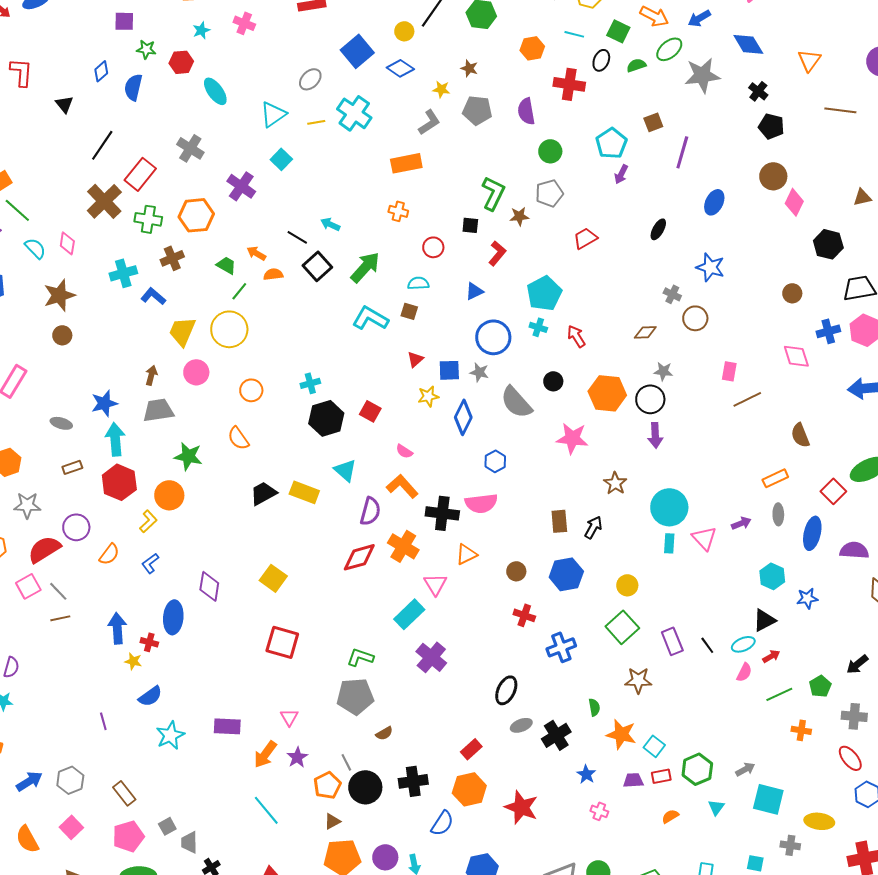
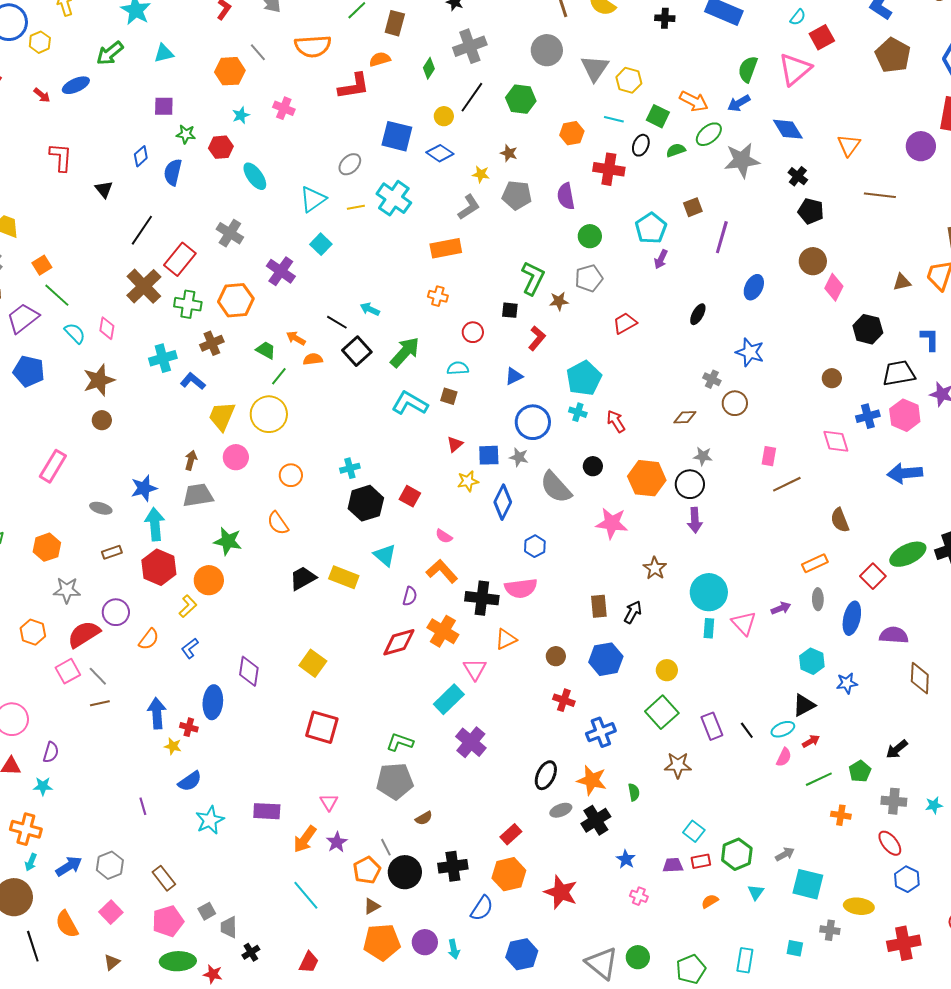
blue square: (357, 51) -> (397, 136), turned -36
purple semicircle: (370, 511) -> (410, 596), size x0.7
orange star: (621, 734) -> (592, 780), moved

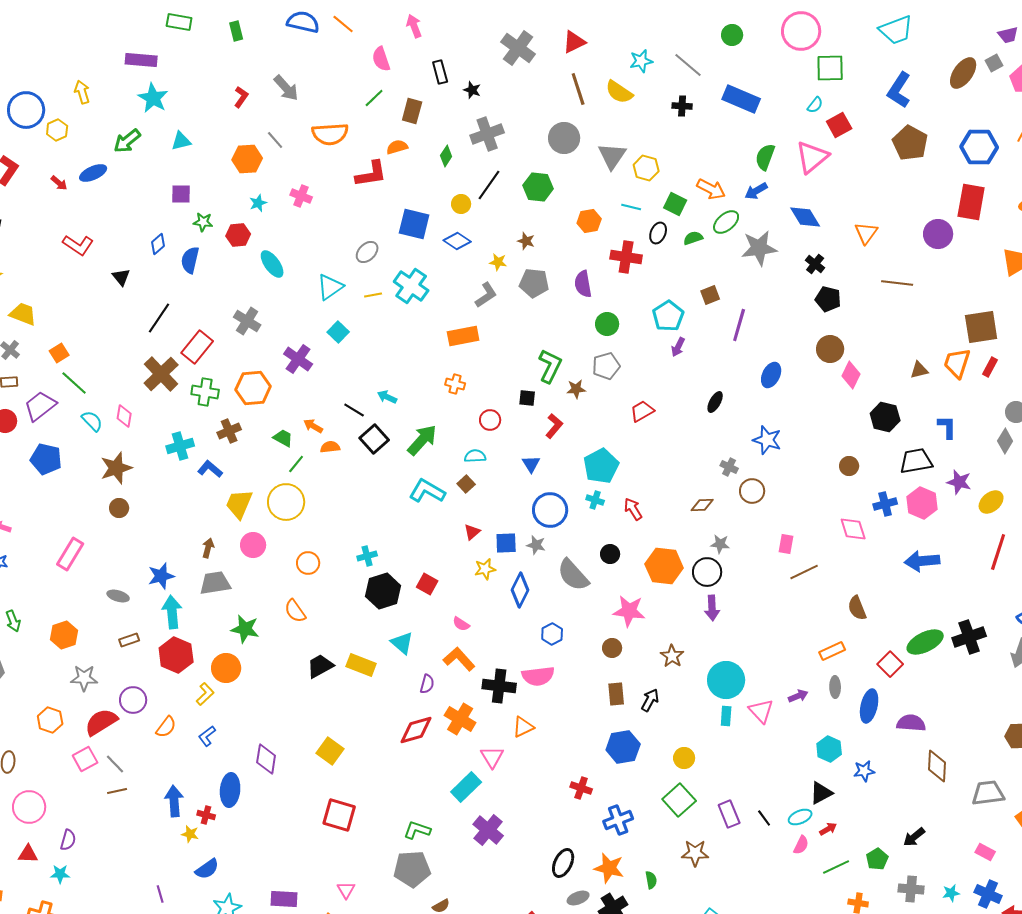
red L-shape: (61, 157) -> (78, 245), turned 120
blue triangle: (514, 376) -> (531, 464), turned -36
brown square: (449, 396) -> (466, 484), turned 30
brown circle: (556, 656) -> (612, 648), moved

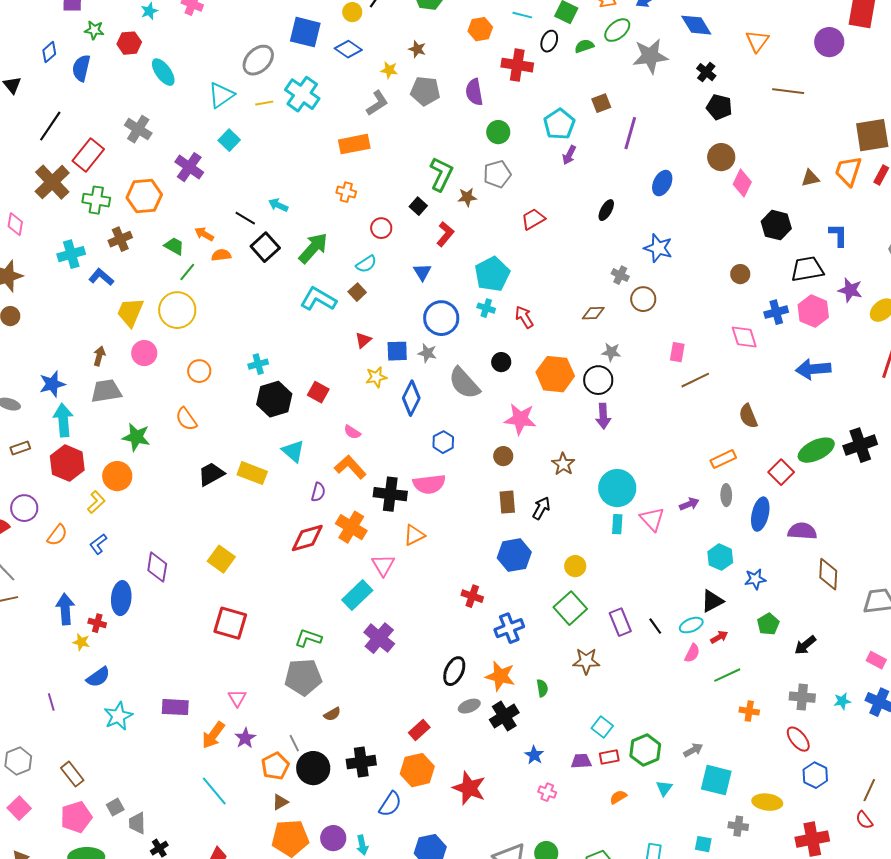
gray ellipse: (367, 252) -> (258, 60), size x1.4
black square: (527, 398) -> (418, 206), turned 36
cyan semicircle: (475, 456) -> (366, 264), turned 150
green pentagon: (877, 859) -> (768, 624), moved

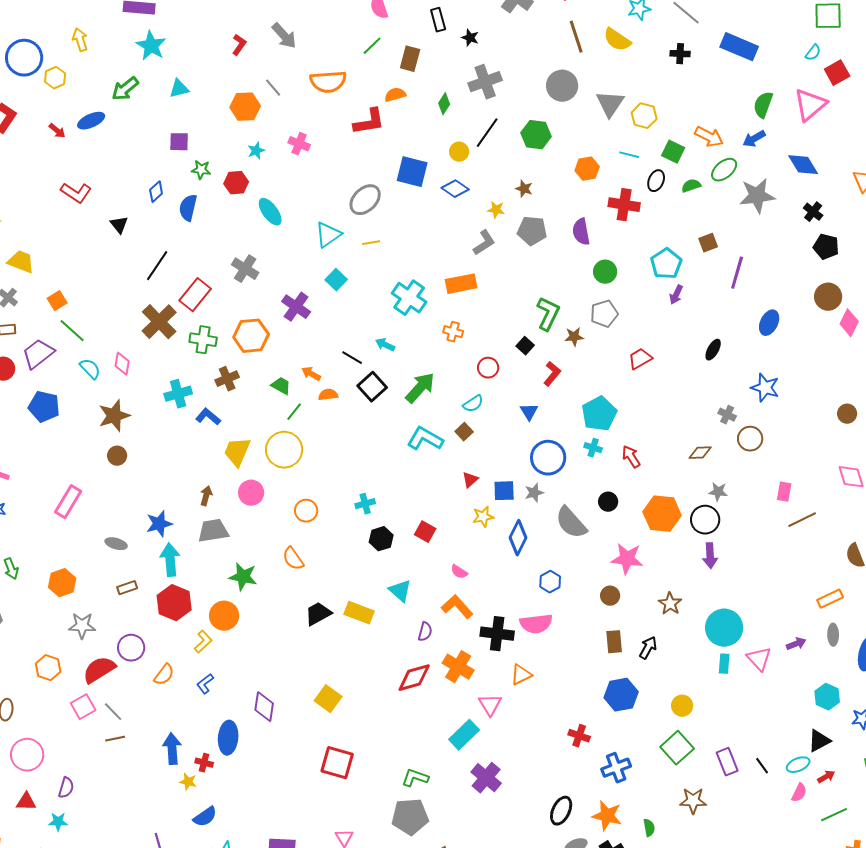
cyan cross: (302, 94) -> (409, 298), moved
gray star: (427, 353) -> (534, 493), turned -30
black hexagon: (274, 399) -> (381, 539), size x0.7

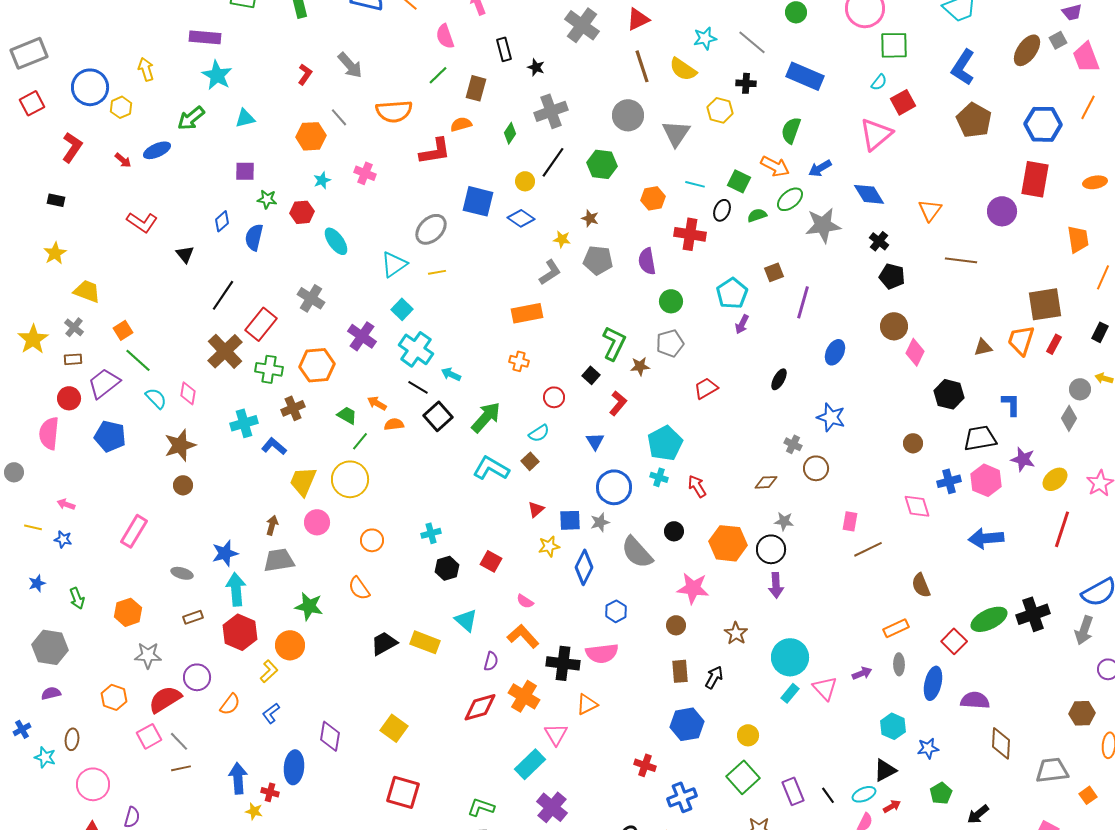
green semicircle: (763, 105) -> (791, 130), moved
yellow hexagon: (644, 116) -> (720, 110), moved
cyan cross: (409, 298) -> (416, 349), moved
cyan rectangle: (724, 664) -> (790, 693), turned 36

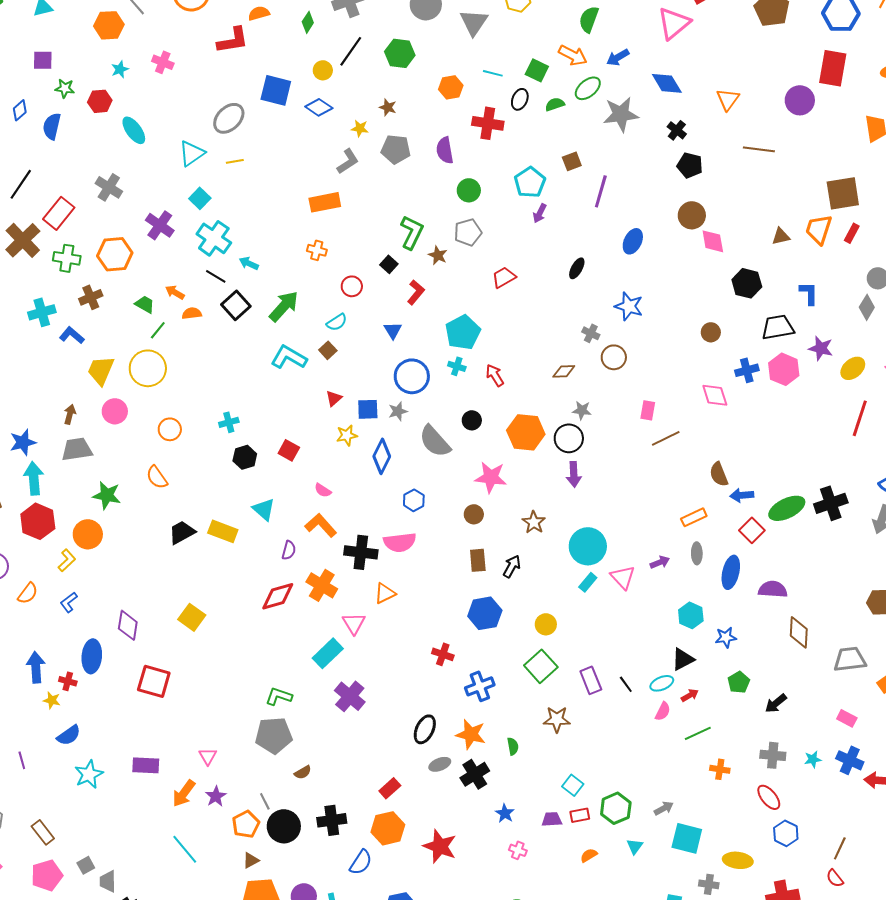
pink diamond: (915, 352) -> (713, 241), turned -36
brown star: (640, 366) -> (438, 255), turned 30
blue arrow: (986, 538) -> (742, 495), moved, size x0.7
red square: (403, 792) -> (154, 681), moved

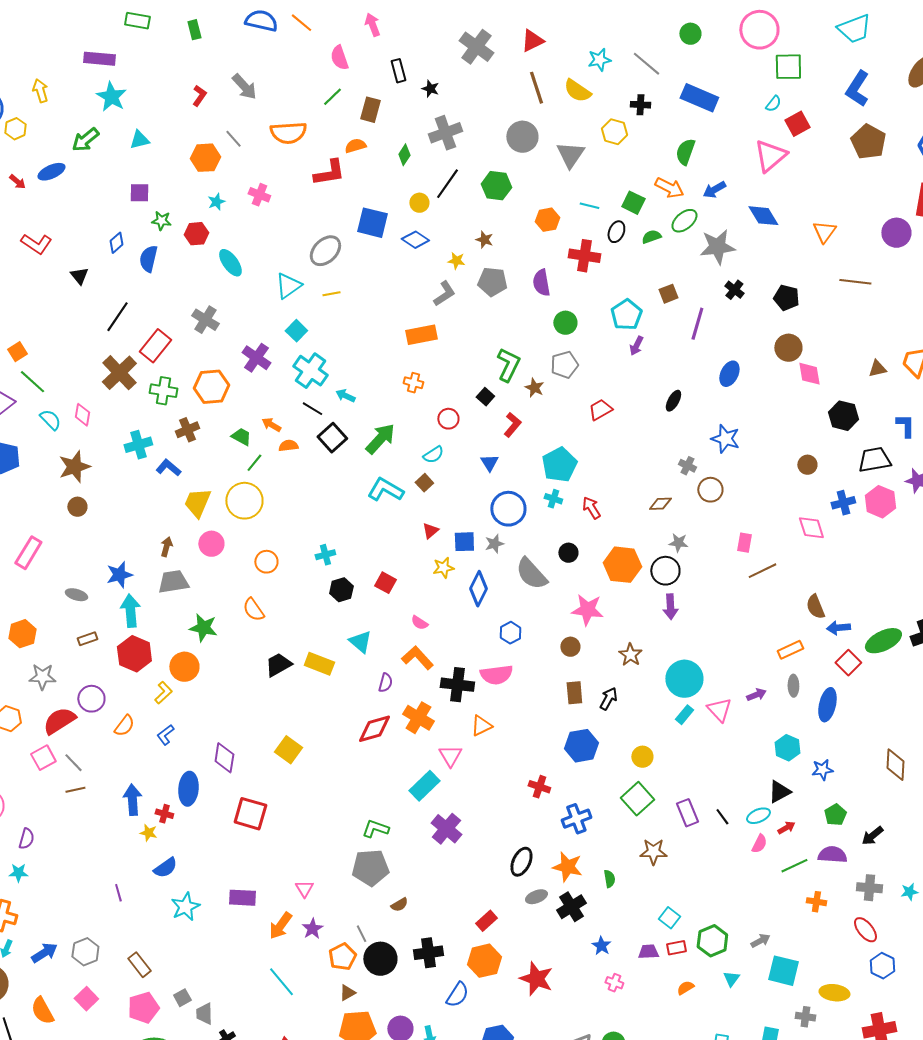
black cross: (677, 130) -> (734, 290), moved
purple semicircle: (773, 589) -> (832, 855), moved

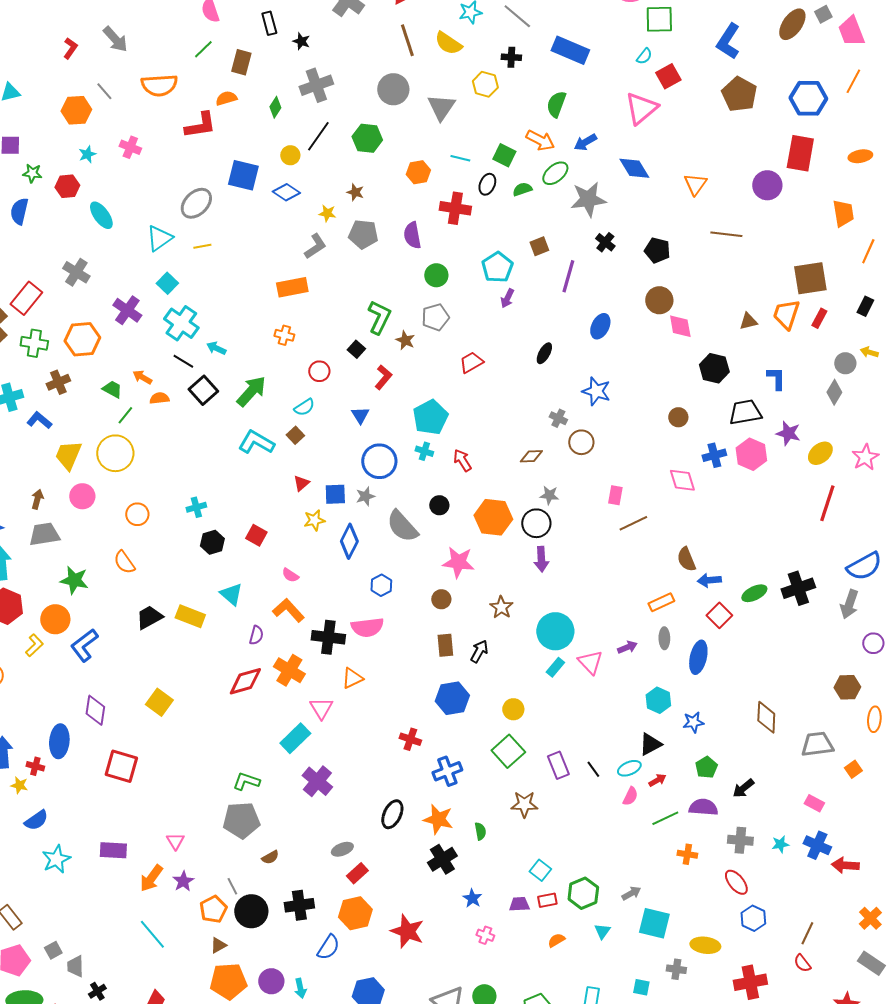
green ellipse: (883, 641) -> (754, 593), size x0.7
blue L-shape: (165, 735) -> (84, 645), moved, size x1.6
gray ellipse: (536, 897) -> (342, 849), moved

